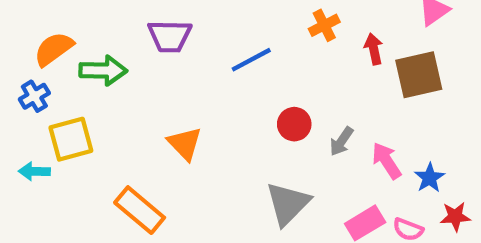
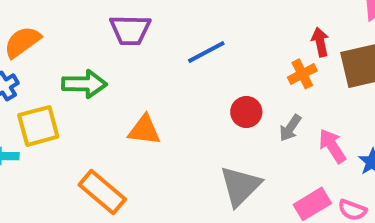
orange cross: (324, 25) -> (302, 74), moved
green arrow: (103, 70) -> (84, 84), moved
orange triangle: (185, 143) -> (144, 130), turned -39

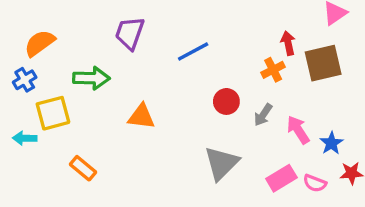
purple trapezoid: (130, 30) -> (130, 33), turned 108
orange rectangle: (102, 192) -> (83, 168), moved, size x0.7

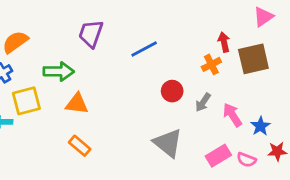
orange triangle: (141, 116) -> (77, 104), moved
gray triangle: (221, 163) -> (168, 143), turned -36
orange rectangle: (83, 168) -> (80, 146), moved

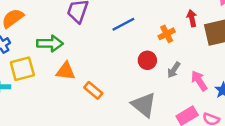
orange cross: (211, 64) -> (167, 34), moved
orange rectangle: (80, 146) -> (93, 90), moved

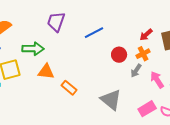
red arrow: (192, 18) -> (146, 35), moved, turned -120
orange cross: (167, 34) -> (143, 54), moved
red circle: (147, 60) -> (119, 55), moved

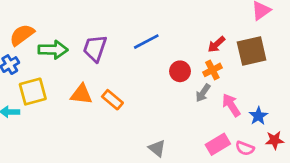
purple trapezoid: (56, 22) -> (95, 48), moved
green arrow: (33, 49) -> (53, 50), moved
orange rectangle: (69, 88) -> (112, 100), moved
gray triangle: (111, 100) -> (157, 148), moved, size x0.6

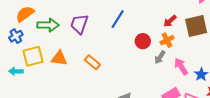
blue line: (146, 42) -> (118, 19), turned -30
orange triangle: (81, 94) -> (59, 58), moved

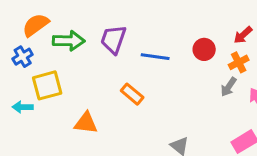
blue line: (118, 19) -> (155, 57), moved, turned 66
red circle: (143, 41) -> (204, 49), moved
orange triangle: (59, 58) -> (86, 123), moved

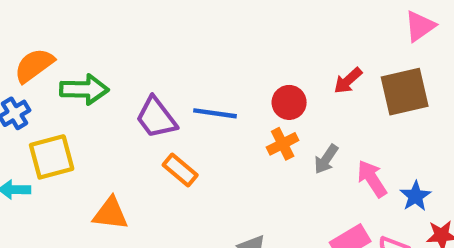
purple trapezoid: (113, 39) -> (156, 118), moved, turned -56
orange cross: (239, 62) -> (283, 144), moved

